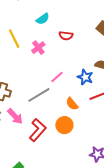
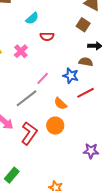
cyan semicircle: (43, 19) -> (32, 18), moved

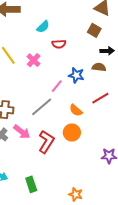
blue star: (71, 76) -> (76, 75), moved
green rectangle: (12, 175) -> (31, 184), turned -56

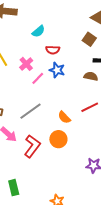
blue star: (76, 75) -> (57, 70), moved
pink line: (57, 86) -> (38, 78), moved

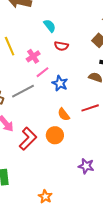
cyan semicircle: (38, 31) -> (50, 26), turned -96
blue star: (57, 70) -> (60, 83), moved
gray line: (30, 111) -> (23, 91), moved

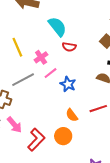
cyan semicircle: (50, 26) -> (57, 27), size x1.5
gray line: (23, 91) -> (23, 80), moved

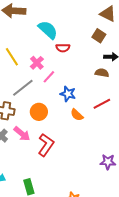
blue star: (68, 84) -> (68, 94), moved
orange circle: (63, 136) -> (39, 112), moved

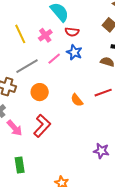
pink cross: (37, 63) -> (45, 35), moved
blue star: (68, 94) -> (74, 52), moved
pink arrow: (22, 134) -> (15, 128), moved

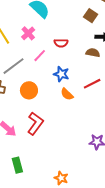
red semicircle: (72, 32) -> (61, 43), moved
blue star: (74, 52) -> (61, 74), moved

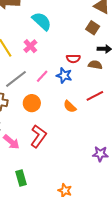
red semicircle: (61, 43) -> (73, 59), moved
pink line: (40, 56) -> (42, 76), moved
blue star: (61, 74) -> (64, 75), moved

